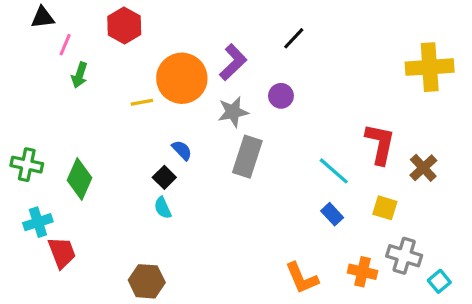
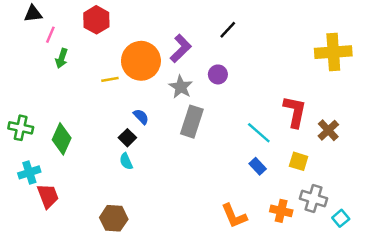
gray star: (233, 112) -> (181, 87), turned -30

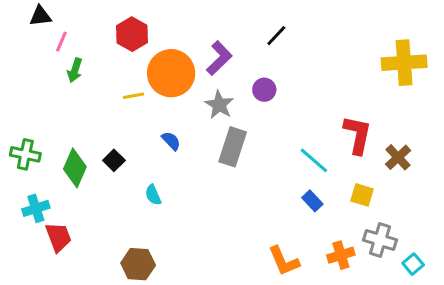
red hexagon: (96, 20) -> (132, 34), moved
black square: (127, 138) -> (114, 160), moved
orange cross: (281, 211) -> (341, 255), turned -30

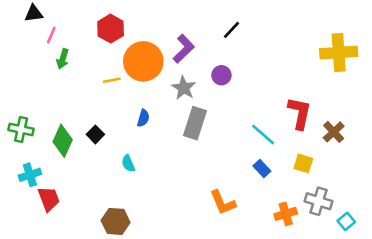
blue semicircle: (171, 141) -> (143, 118), turned 60
orange L-shape: (284, 261) -> (223, 203), moved

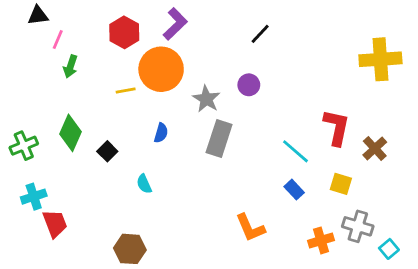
purple L-shape: (184, 49) -> (175, 24), moved
green cross: (21, 129) -> (24, 146), turned -35
green diamond: (63, 141) -> (70, 133), moved

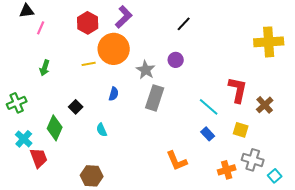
green arrow: (70, 66) -> (45, 68), moved
green diamond: (70, 133) -> (55, 128), moved
cyan cross: (34, 197) -> (24, 139), turned -30

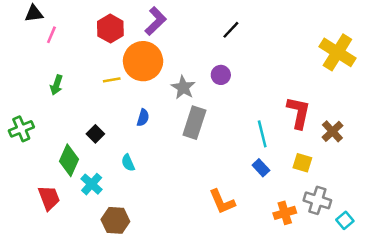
yellow cross: (269, 42) -> (337, 52), turned 36
cyan line: (209, 107) -> (262, 134), turned 35
cyan cross: (24, 139) -> (92, 184), moved

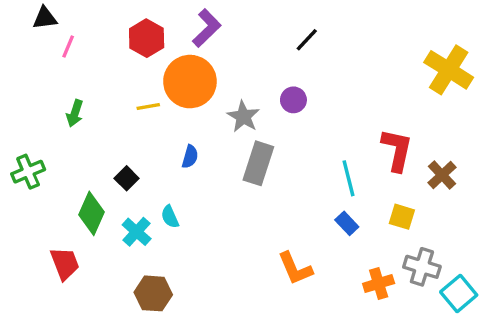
cyan cross: (92, 184) -> (137, 232), moved
cyan square: (345, 220) -> (459, 293), size x1.5

